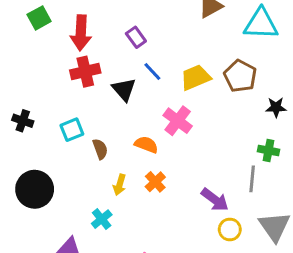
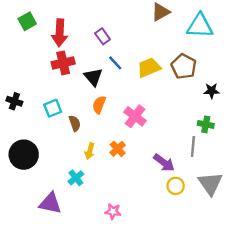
pink cross: (178, 121) -> (135, 116), moved
orange semicircle: (146, 145) -> (99, 105), moved, turned -90

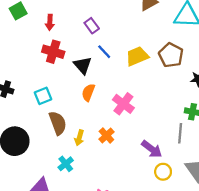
red arrow: (60, 33) -> (50, 22), size x0.6
red cross: (63, 63) -> (53, 52), turned 30
brown semicircle: (75, 123) -> (58, 123), moved, size x1.5

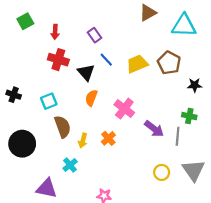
purple arrow: (152, 149) -> (154, 129), moved

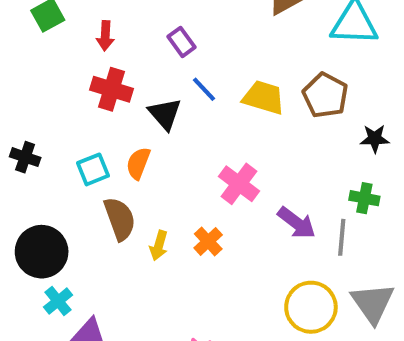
yellow trapezoid: (137, 64) -> (264, 97), turned 40
orange semicircle: (91, 98) -> (138, 163), moved
cyan cross: (70, 165) -> (58, 301), moved
yellow circle: (162, 172) -> (311, 307), size x1.6

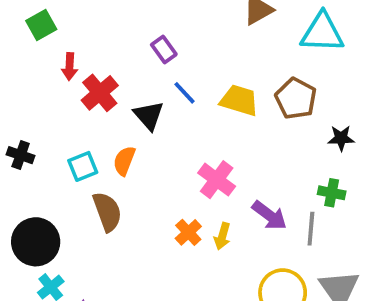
red arrow: (105, 36) -> (70, 66), moved
red cross: (111, 89) -> (100, 93), turned 33
yellow arrow: (159, 246) -> (222, 236), moved

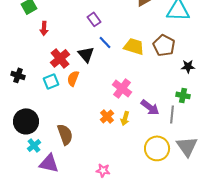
red cross: (100, 93) -> (60, 58), moved
brown semicircle: (107, 212) -> (65, 134), moved

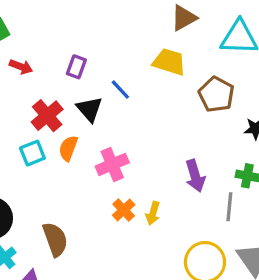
purple rectangle: (94, 19) -> (76, 67), moved, turned 56
red arrow: (44, 28) -> (21, 67), turned -72
yellow trapezoid: (134, 46) -> (169, 62), moved
pink cross: (122, 88) -> (112, 164), moved, turned 30
purple arrow: (150, 107) -> (195, 176), moved, turned 36

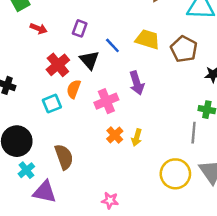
yellow trapezoid: (169, 62) -> (148, 39), moved
cyan square: (32, 153) -> (52, 104), moved
purple arrow: (195, 176) -> (137, 83), moved

